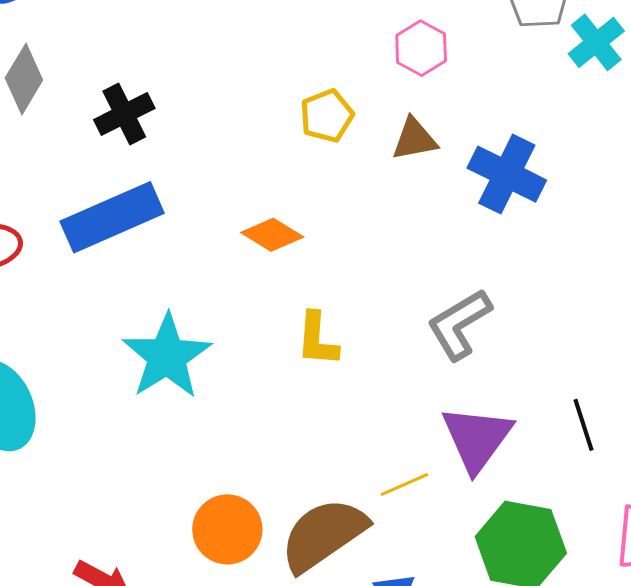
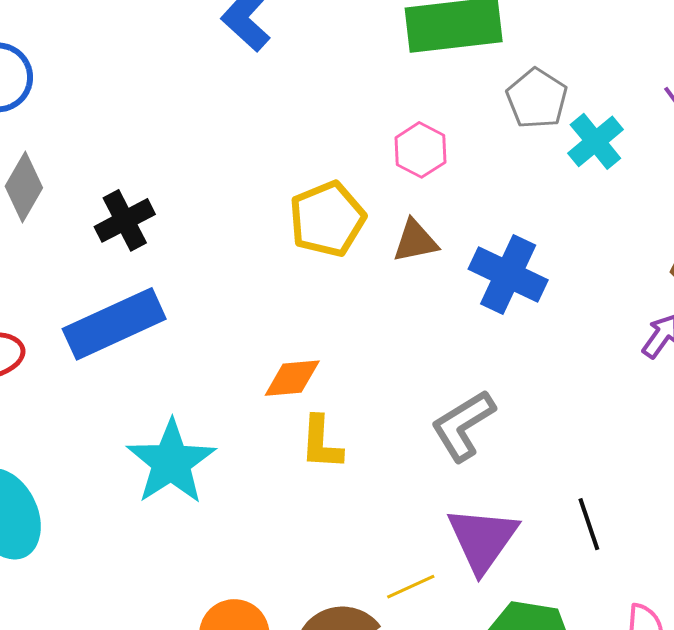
yellow pentagon: (327, 116) -> (327, 219), size x1.4
orange diamond: (272, 235) -> (292, 378), moved, turned -36

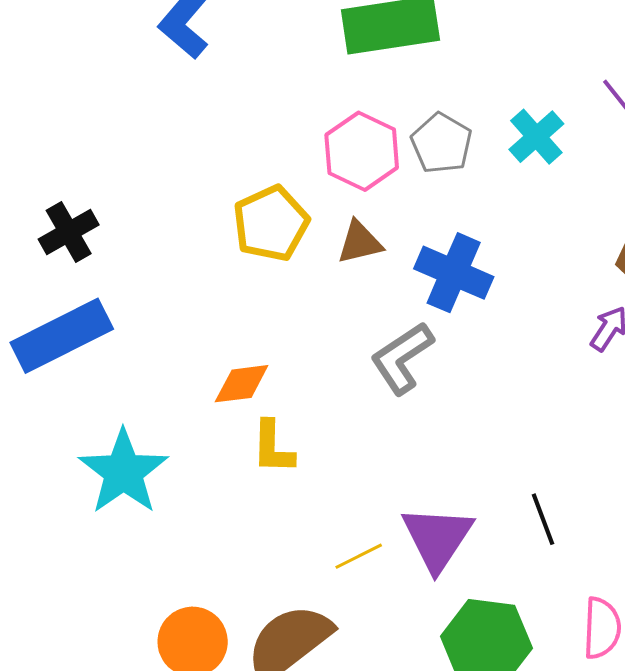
gray pentagon: (537, 99) -> (442, 143), moved
pink hexagon: (420, 150) -> (362, 151), size x1.4
gray L-shape: (463, 425) -> (402, 358), moved
yellow line: (411, 587) -> (359, 556), moved

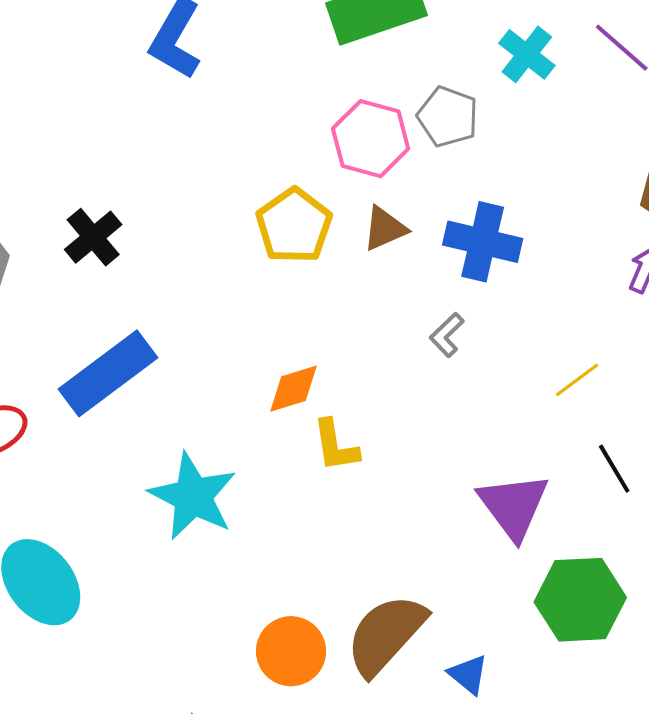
cyan cross: (536, 137) -> (527, 54), moved
black cross: (69, 232) -> (93, 237), moved
gray L-shape: (402, 358) -> (447, 335), size x0.6
yellow line: (359, 556) -> (577, 380), moved

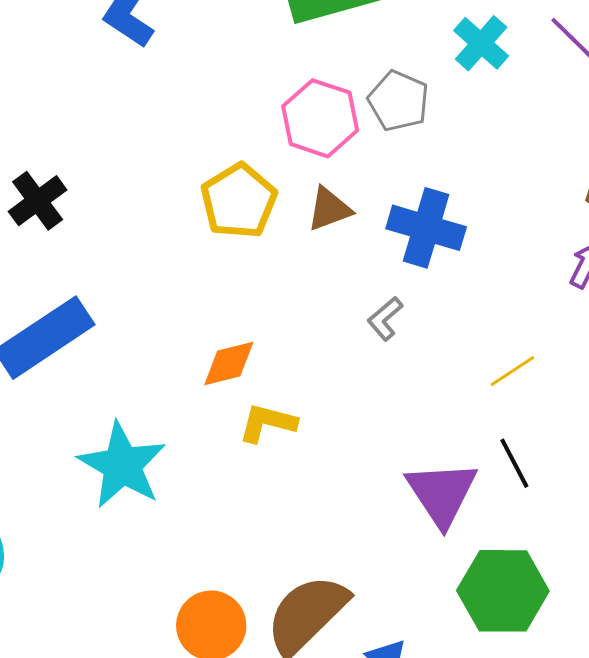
yellow L-shape: (335, 446) -> (267, 423), turned 110
black line: (614, 469) -> (514, 463), moved

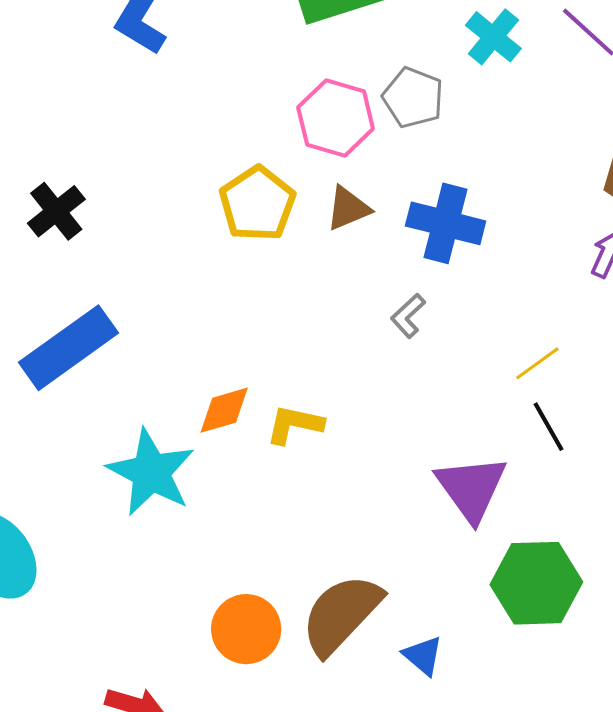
orange diamond: (229, 364) -> (224, 410), moved
black line: (514, 463) -> (549, 427), moved

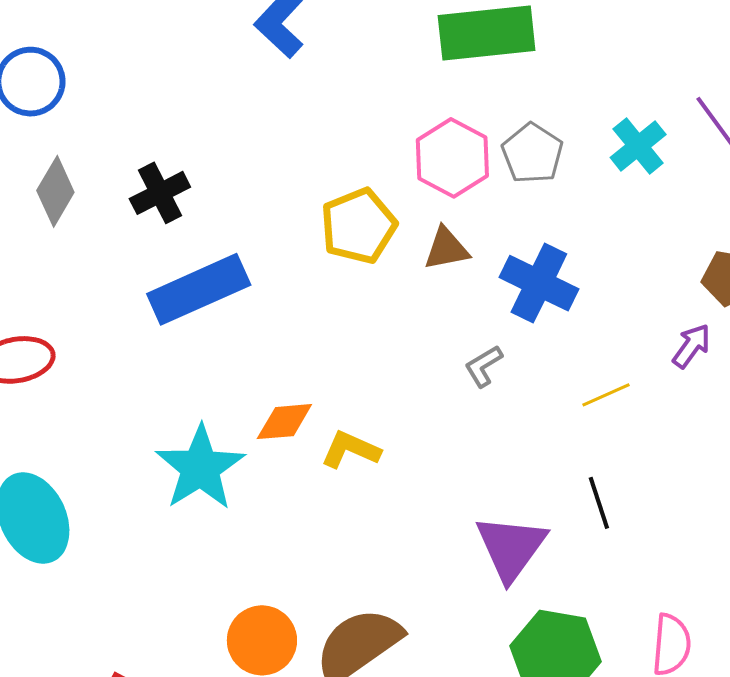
cyan cross: (493, 37) -> (638, 146), moved
blue rectangle: (68, 348) -> (199, 289), moved
yellow line: (537, 363) -> (606, 395), moved

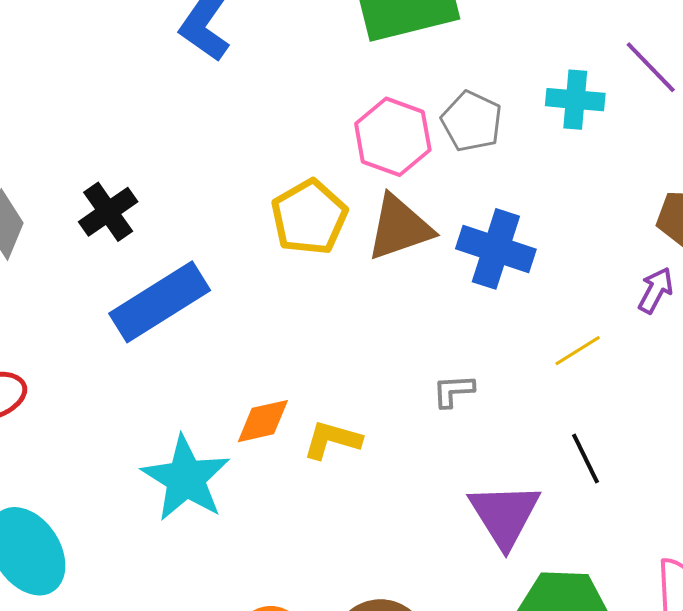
cyan cross: (638, 146) -> (575, 100), turned -38
brown triangle: (446, 249) -> (399, 228), size x1.5
gray L-shape: (484, 366) -> (453, 391), moved, turned 36

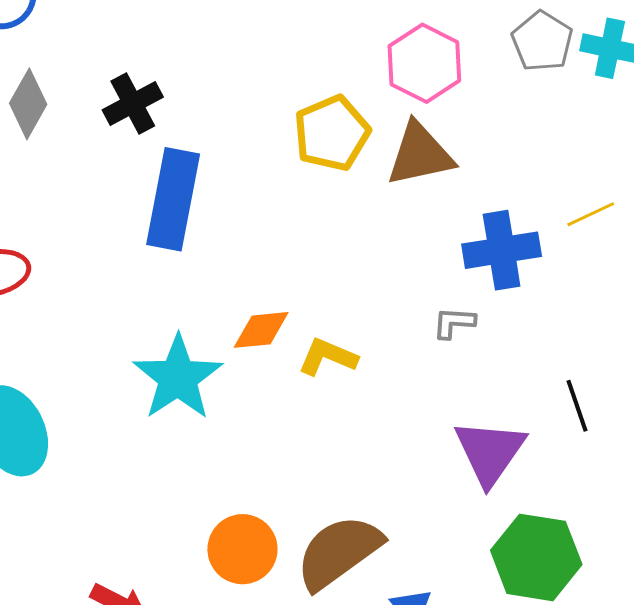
gray pentagon: (472, 121) -> (542, 41), moved
blue cross: (496, 249) -> (502, 250), moved, turned -34
blue rectangle: (160, 302) -> (173, 199), turned -54
yellow line: (578, 351) -> (591, 214), moved

